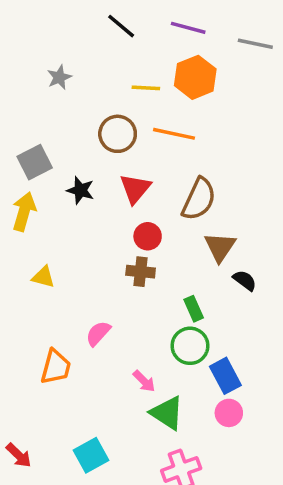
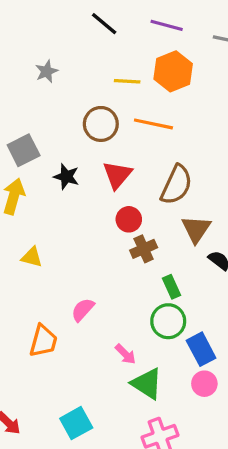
brown cross: (141, 272) -> (144, 249), moved, turned -30

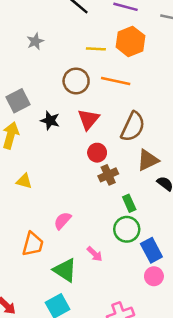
brown triangle: (196, 229) -> (148, 160), turned 30
green triangle: (147, 384) -> (65, 270), moved

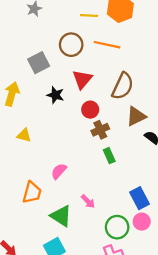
gray square: (18, 101) -> (39, 63), moved
black star: (50, 121) -> (55, 95), moved
green rectangle: (129, 203) -> (109, 156), moved
green circle: (127, 229) -> (117, 227), moved

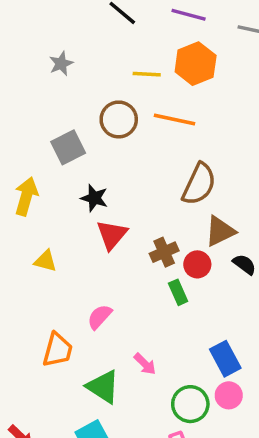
red triangle: (82, 79) -> (112, 235), moved
red circle: (90, 110) -> (197, 264), moved

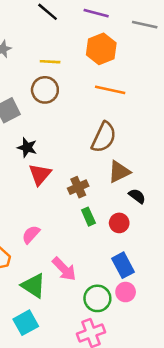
yellow line: (147, 74) -> (50, 62), moved
orange line: (175, 119) -> (110, 90), moved
red circle: (197, 264) -> (119, 223), moved
pink arrow: (145, 364) -> (64, 269), size x1.5

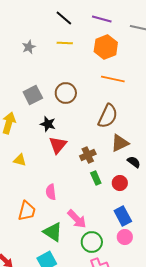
yellow line: (50, 62) -> (65, 43), moved
brown circle: (45, 90) -> (66, 93), moved
pink semicircle: (31, 234) -> (51, 192), turned -49
green circle: (97, 298) -> (92, 242), moved

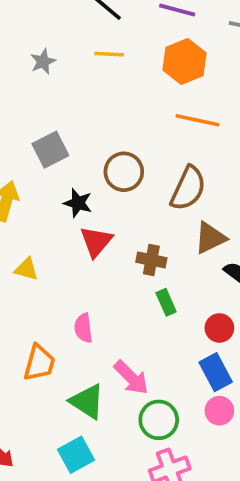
brown circle: (66, 93) -> (124, 172), moved
brown cross: (88, 155) -> (151, 260), turned 35
red circle: (120, 183) -> (219, 328), moved

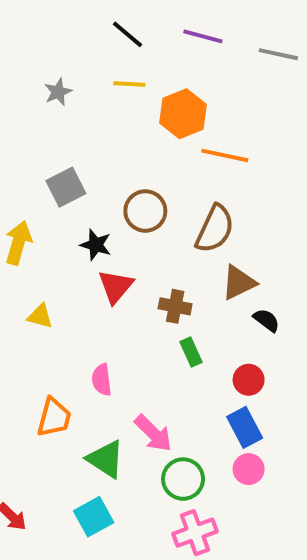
orange hexagon: (184, 61) -> (183, 114), moved

